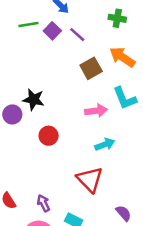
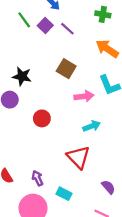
green line: (29, 25) -> (24, 20), turned 63
brown square: (91, 68) -> (66, 69), moved, turned -30
black star: (34, 99) -> (22, 76), moved

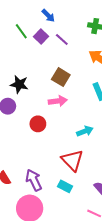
pink arrow: (84, 96) -> (58, 101), moved
purple arrow: (37, 178) -> (34, 180), size x1.5
cyan rectangle: (64, 194) -> (65, 186), moved

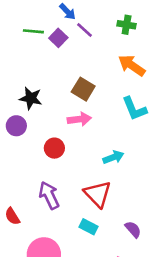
green line: (21, 31) -> (33, 31), turned -49
purple line: (62, 40) -> (85, 30), moved
purple arrow: (34, 180) -> (49, 195), moved

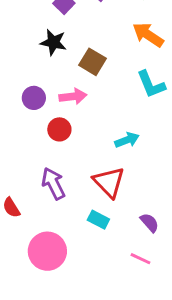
black star: (31, 98) -> (53, 42), moved
pink arrow: (79, 119) -> (73, 96), moved
purple circle: (16, 126) -> (34, 98), moved

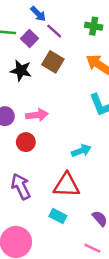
brown square: (92, 62) -> (53, 62), moved
red triangle: (109, 182) -> (67, 185), turned -44

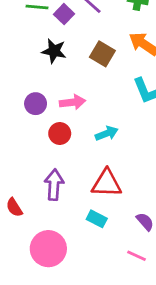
brown square: (53, 62) -> (102, 54), moved
cyan arrow: (81, 151) -> (107, 133), moved
purple arrow: (21, 186) -> (54, 185), turned 30

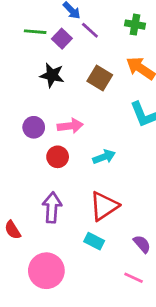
red triangle: (107, 183) -> (104, 206), turned -36

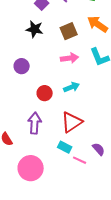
brown square: (100, 78) -> (69, 31), turned 36
pink arrow: (70, 126) -> (70, 58), moved
red circle: (58, 157) -> (45, 93), moved
pink line: (134, 278) -> (80, 160), moved

